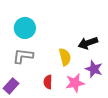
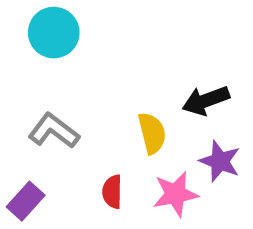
cyan circle: (25, 28) -> (54, 33), moved
gray L-shape: (23, 56) -> (54, 131), turned 30

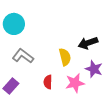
cyan circle: (54, 33) -> (14, 24), moved

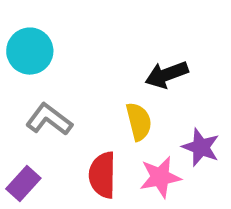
black arrow: (88, 43) -> (167, 75), moved
red semicircle: (48, 82) -> (102, 175), size x1.5

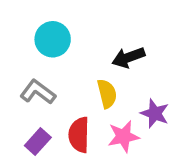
cyan circle: (30, 51) -> (53, 39), moved
purple rectangle: (23, 184) -> (38, 141), moved

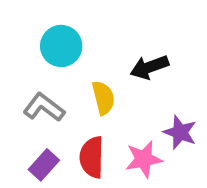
yellow semicircle: (107, 94) -> (103, 98), moved

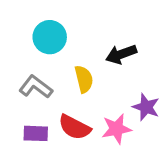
red semicircle: (92, 157) -> (75, 127), turned -64
purple rectangle: (44, 165) -> (36, 133), turned 50

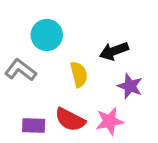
gray L-shape: (36, 87) -> (20, 70), moved
purple star: (146, 107) -> (130, 86), moved

